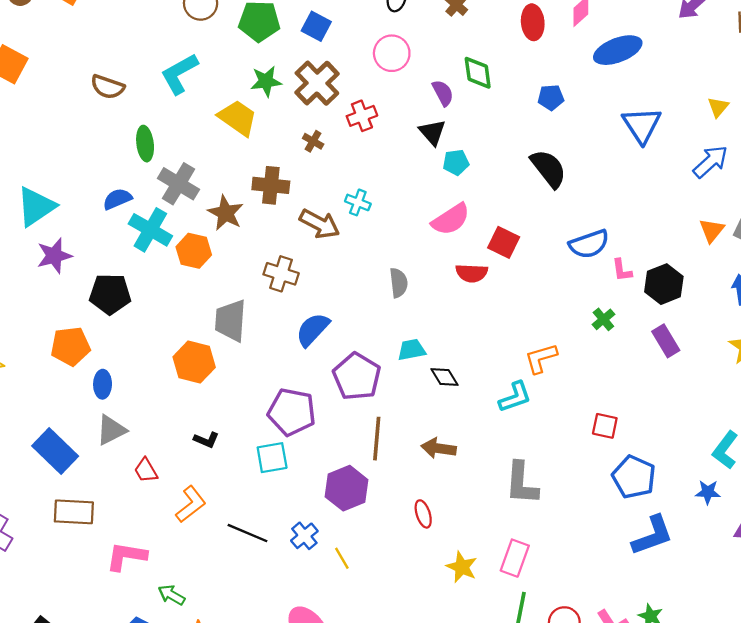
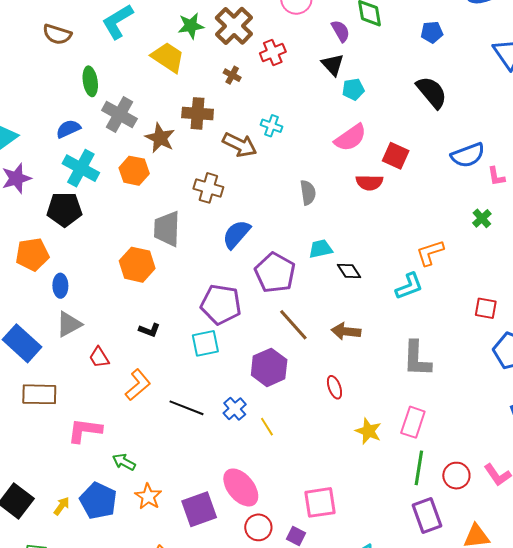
cyan cross: (150, 230) -> (81, 168), moved
brown line: (377, 439) -> (293, 325), turned -45

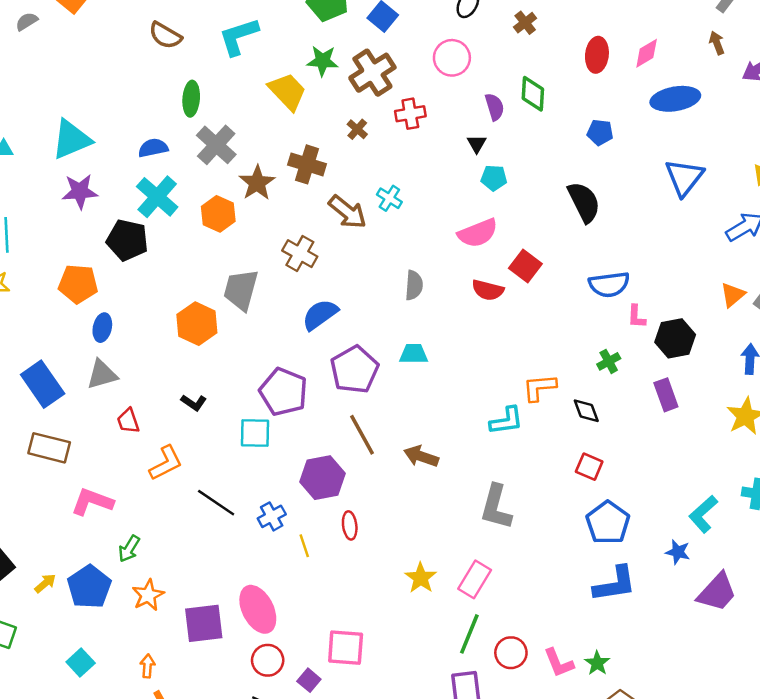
black triangle: (333, 65) -> (477, 144), size x0.7
black diamond: (349, 271) -> (586, 411), moved
red ellipse: (334, 387) -> (350, 525), moved
green arrow: (124, 462) -> (129, 549), turned -100

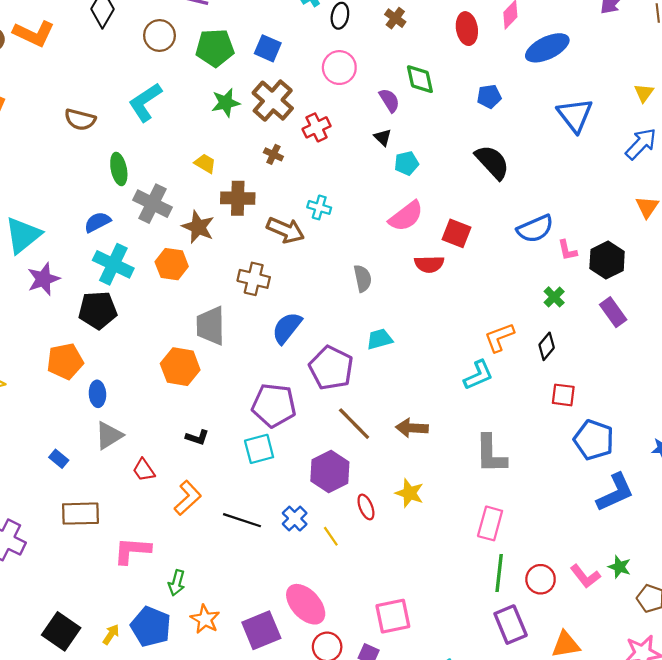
yellow trapezoid: (288, 91) -> (205, 163), moved, size x0.6
blue rectangle: (43, 384) -> (59, 459), size x0.5
black diamond: (586, 411) -> (547, 346), turned 76
yellow star: (421, 578) -> (409, 493), moved

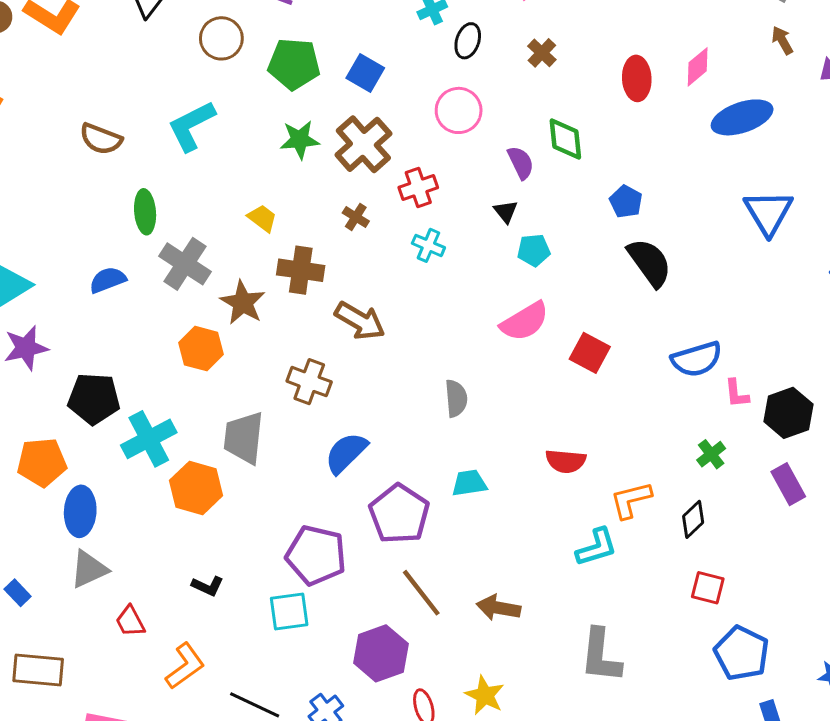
blue pentagon: (489, 96) -> (626, 202), moved, turned 30
cyan cross: (319, 207) -> (428, 245), moved
cyan cross: (113, 264) -> (149, 439), moved, turned 30
red semicircle: (429, 264) -> (566, 461), moved
blue ellipse: (97, 394) -> (80, 511), size x1.4

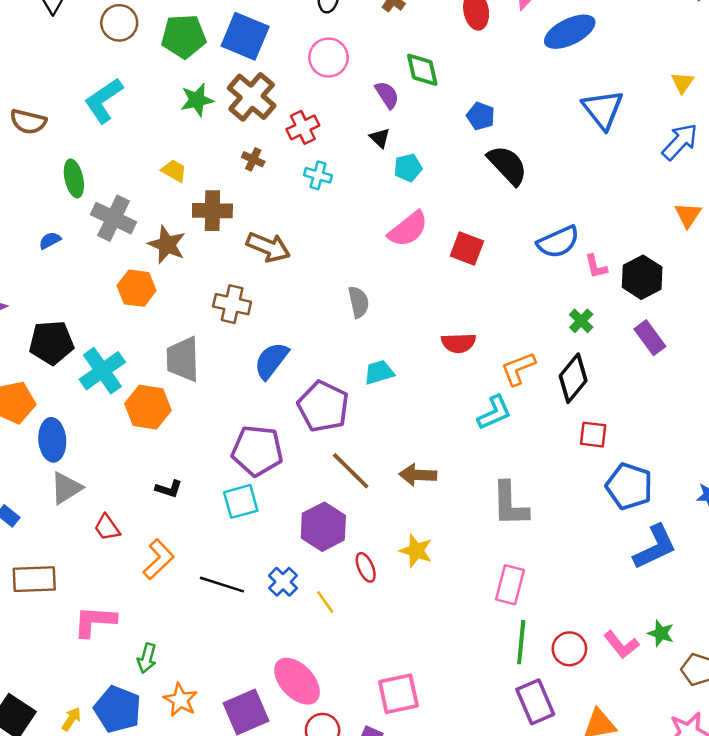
blue square: (365, 73) -> (245, 36), size x1.5
blue semicircle: (108, 280) -> (50, 240), size x0.7
black diamond: (693, 519) -> (573, 378), size x1.5

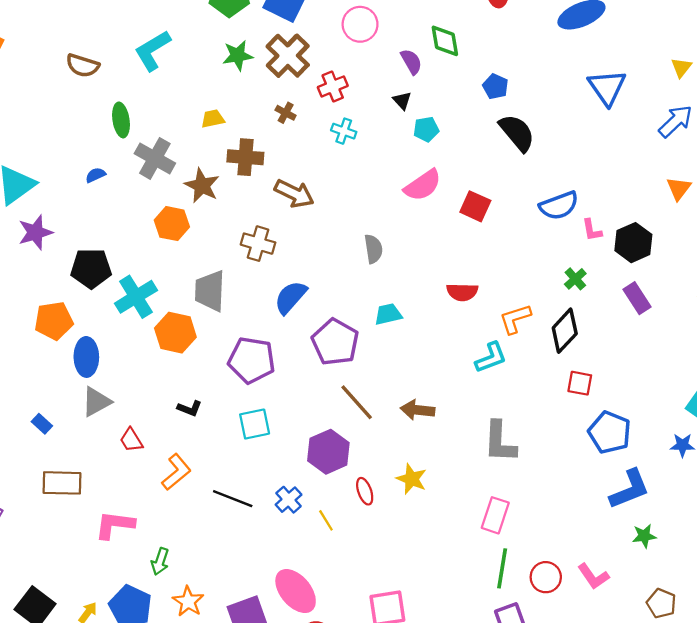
yellow trapezoid: (174, 171) -> (213, 119), turned -45
purple pentagon: (257, 451) -> (252, 360), moved
green star: (661, 633) -> (644, 536), moved, turned -30

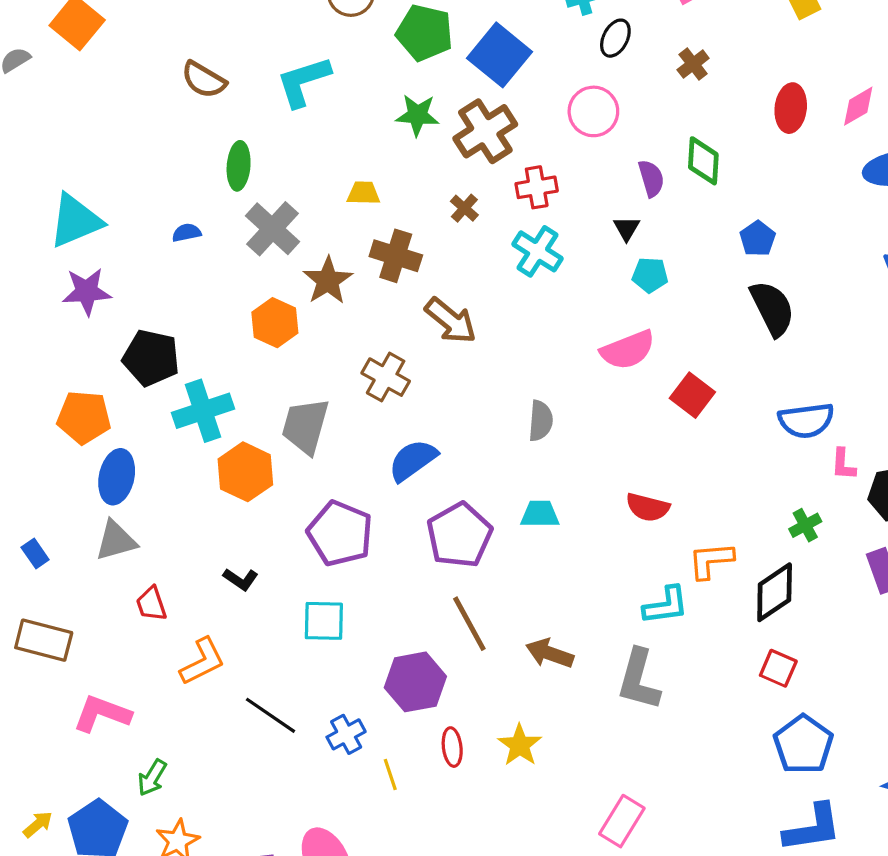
cyan cross: (344, 131) -> (538, 251), size x1.4
gray L-shape: (500, 442) -> (639, 680), moved

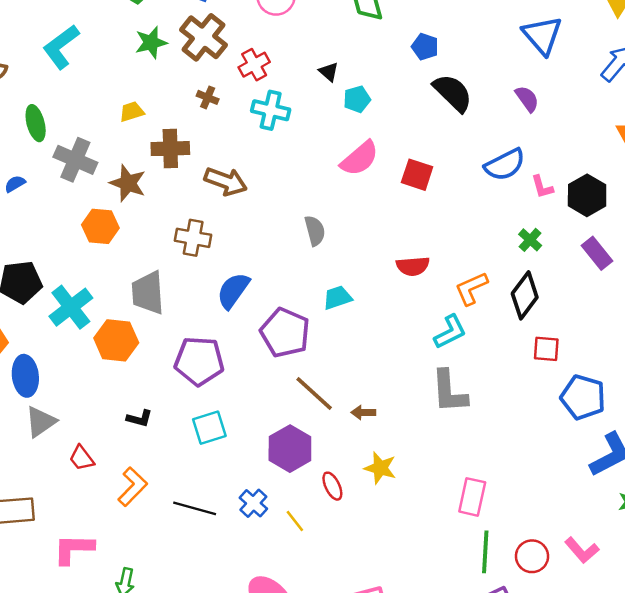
purple semicircle: (651, 178) -> (527, 99), moved
brown arrow: (550, 653) -> (363, 412), moved, size x0.7

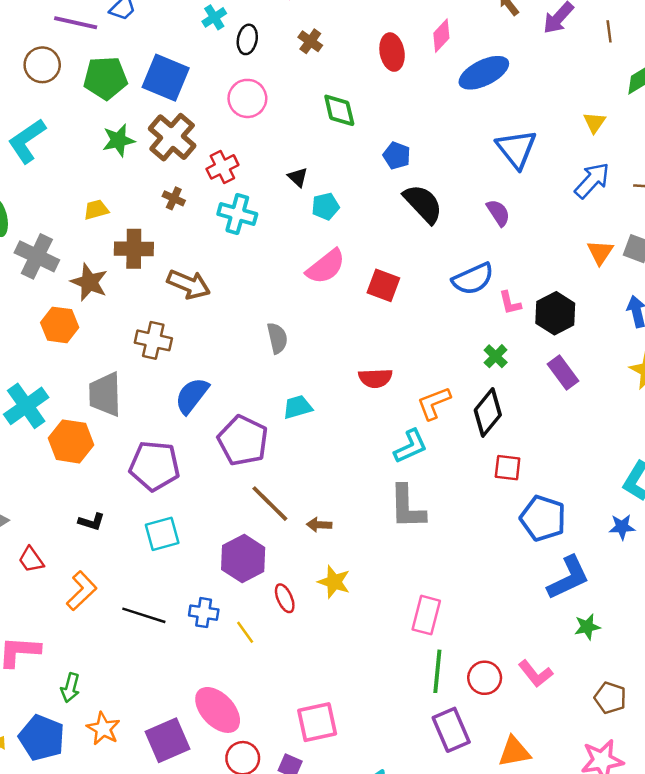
blue cross: (253, 503) -> (204, 613), turned -36

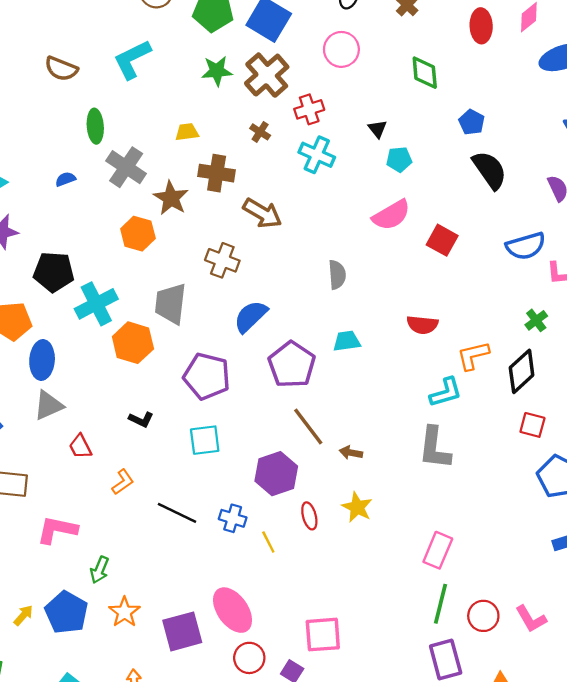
orange L-shape: (82, 591) -> (123, 482), size x0.7

